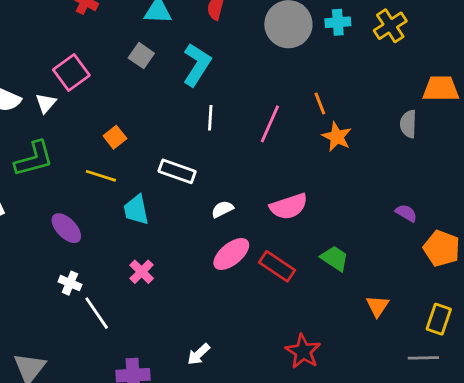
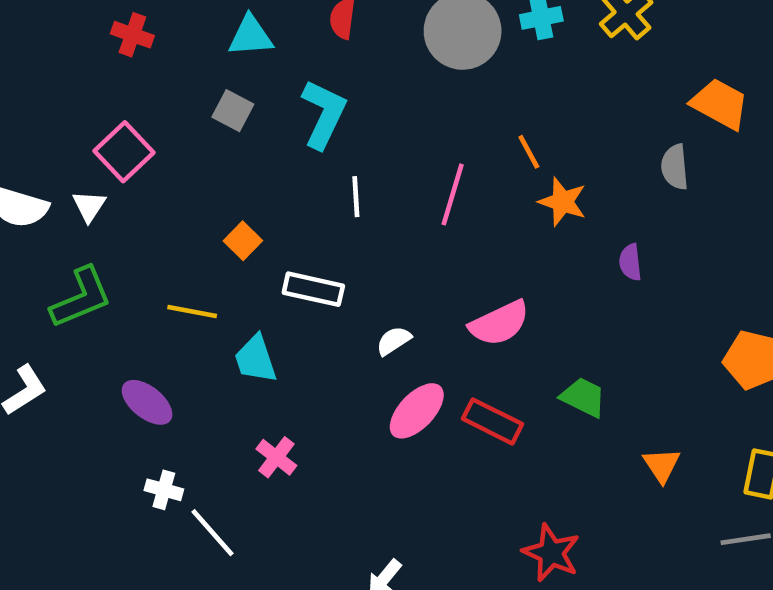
orange trapezoid: (441, 89) -> (720, 104), turned 36
orange square: (115, 137) -> (243, 241), moved
purple semicircle: (406, 213) -> (630, 262), moved, turned -120

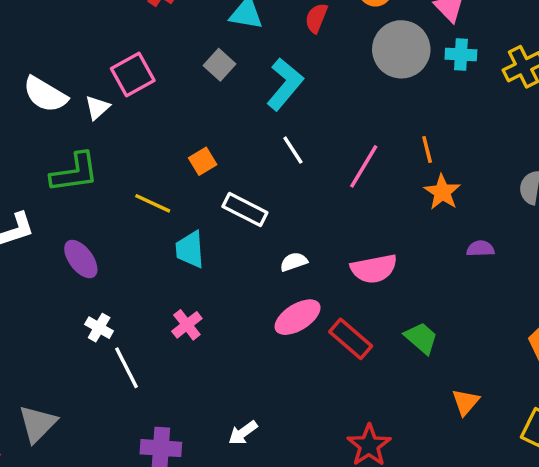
white line: (356, 197) -> (293, 150), turned -44
purple semicircle: (630, 262) -> (480, 249), turned 80
purple ellipse: (147, 402) -> (81, 259), moved

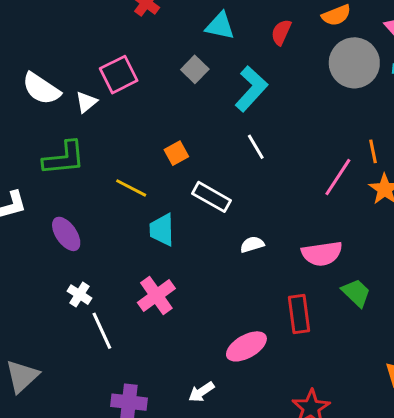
pink line: (364, 166) -> (338, 177), moved
pink ellipse: (298, 317) -> (246, 346), moved
pink cross: (187, 325) -> (156, 295), size x1.4
green trapezoid: (421, 338) -> (356, 293), moved
red rectangle: (351, 339) -> (299, 314), turned 39

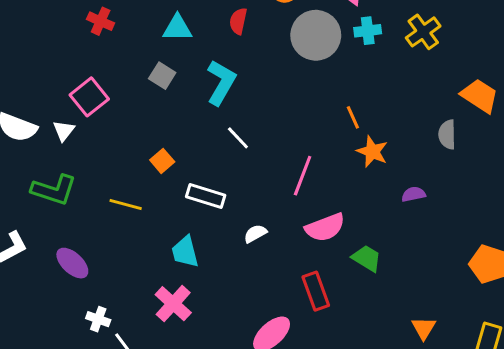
green L-shape: (64, 158) -> (54, 190), turned 36
pink line: (338, 177) -> (303, 176), moved
cyan trapezoid: (162, 230) -> (185, 252), moved

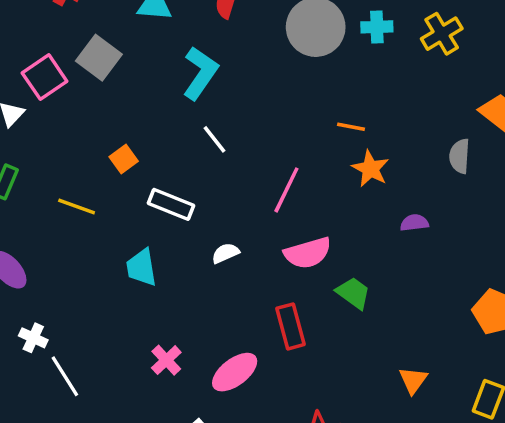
gray square: (162, 76) -> (99, 58), moved, size x1.4
orange line: (353, 117) -> (351, 127), turned -60
pink cross: (173, 304) -> (166, 360), moved, size x0.7

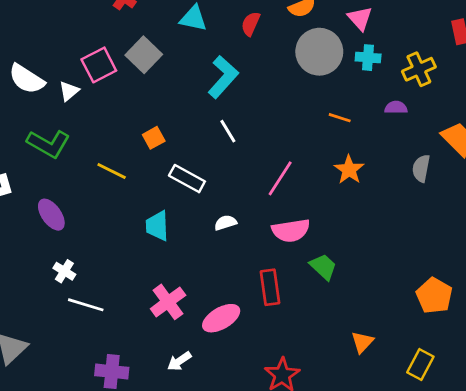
orange line: (351, 127) -> (340, 118), moved
purple semicircle: (414, 223) -> (396, 107), moved
pink cross: (166, 360) -> (168, 302), size x1.4
white line: (65, 376) -> (86, 305), turned -48

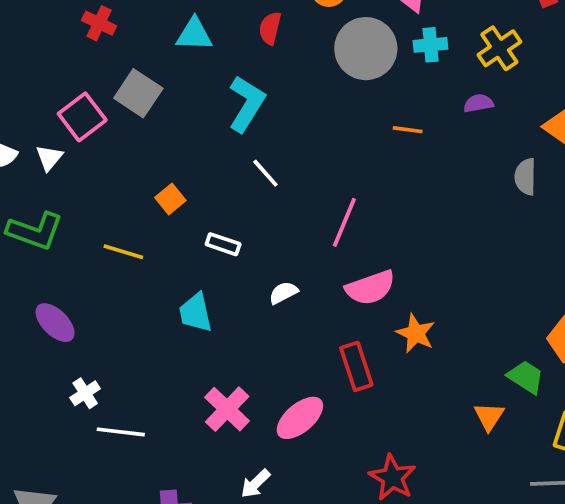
orange star: (349, 170) -> (416, 333), moved
white rectangle: (187, 179) -> (223, 244), size x0.7
green trapezoid: (323, 267) -> (526, 377), moved
white cross: (64, 271) -> (85, 393), turned 35

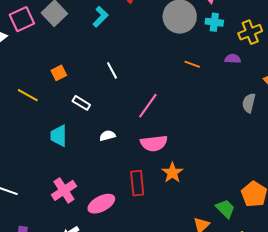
cyan L-shape: (247, 104) -> (100, 17), moved, size x0.7

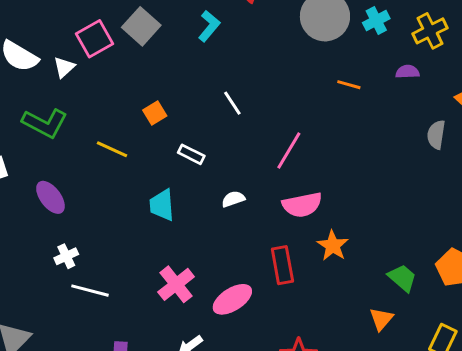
cyan cross: (214, 22) -> (376, 21), turned -30
green trapezoid: (225, 209) -> (402, 278), moved

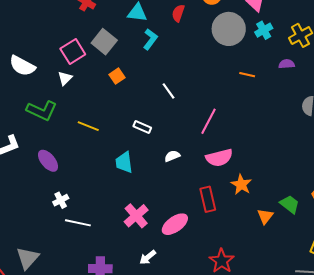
white triangle: (64, 67) -> (65, 78), moved
orange square: (155, 113) -> (117, 76), moved
orange triangle: (381, 319) -> (265, 216), moved

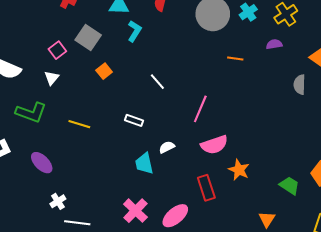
pink square: (73, 52) -> (57, 50), size x0.7
cyan trapezoid: (124, 162) -> (144, 163), moved
orange triangle: (265, 216) -> (267, 219), moved

